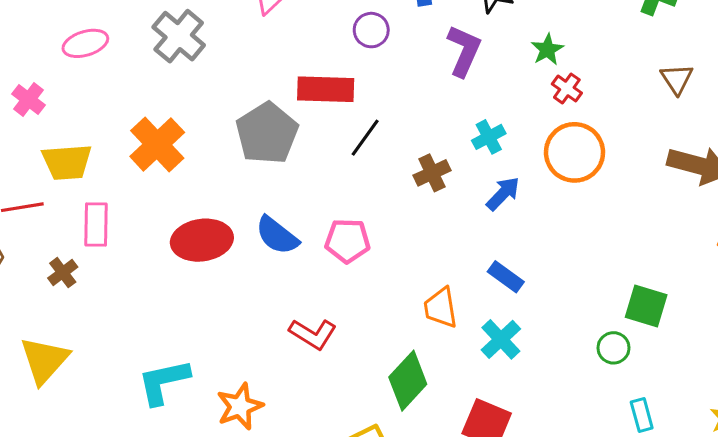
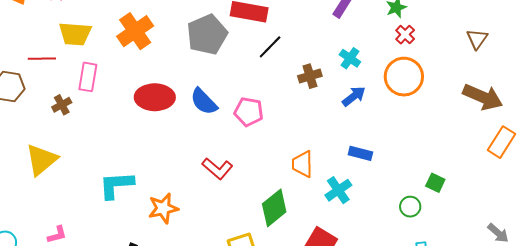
cyan cross: (489, 137) -> (350, 58), turned -35
blue rectangle: (506, 277) -> (360, 153), moved, turned -30
green square: (646, 306) -> (435, 183), size x0.7

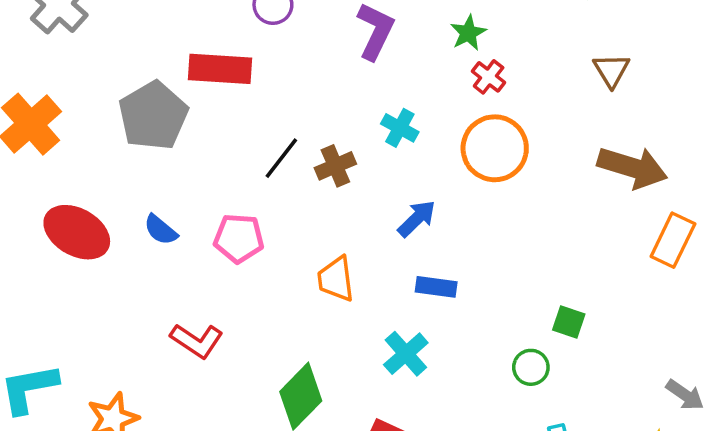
black line: (270, 47) -> (281, 158), moved
blue arrow: (354, 96) -> (417, 219), moved
red ellipse: (155, 97) -> (77, 232), turned 36
blue semicircle: (204, 101) -> (161, 230), size x0.7
orange trapezoid: (302, 164) -> (336, 279), moved

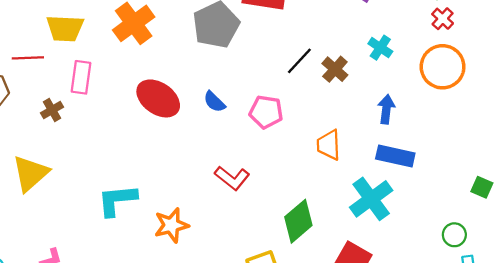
brown cross: (335, 166) -> (335, 69), turned -30
blue arrow: (417, 219) -> (386, 109), turned -44
blue rectangle: (436, 287) -> (395, 156), size x1.4
cyan cross: (406, 354) -> (371, 199), size x1.4
green circle: (531, 367) -> (454, 235), moved

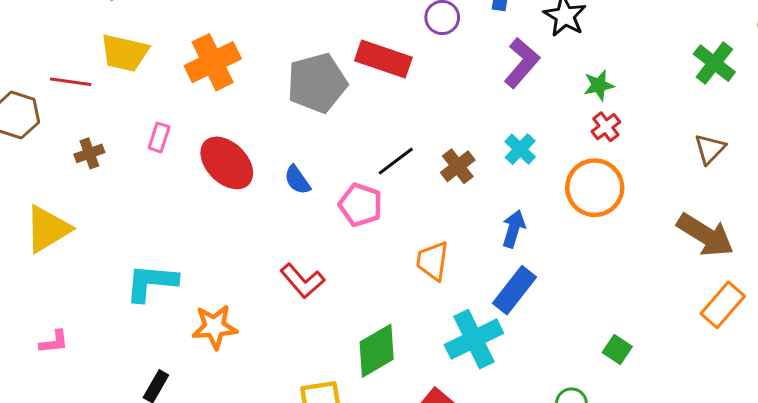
black line: (299, 61) -> (396, 161), moved
pink rectangle: (81, 77) -> (159, 137), moved, size x0.7
blue rectangle: (395, 156) -> (514, 290), turned -75

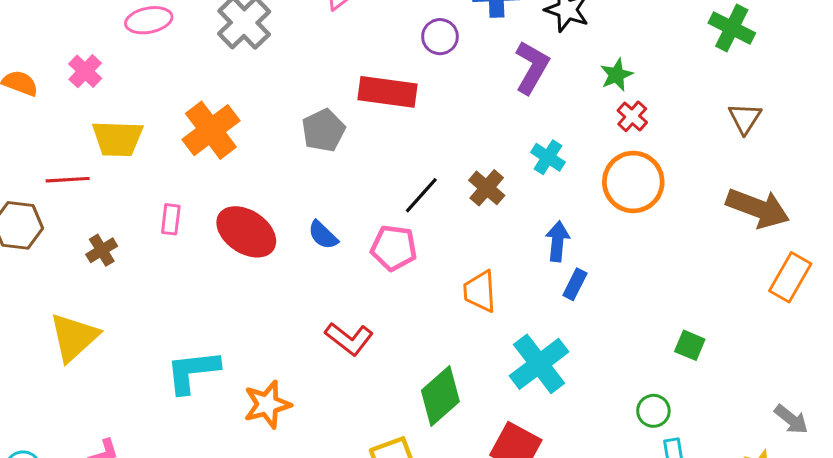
gray pentagon: (317, 83) -> (323, 130), size x0.7
blue rectangle: (514, 290) -> (575, 284), moved, size x0.6

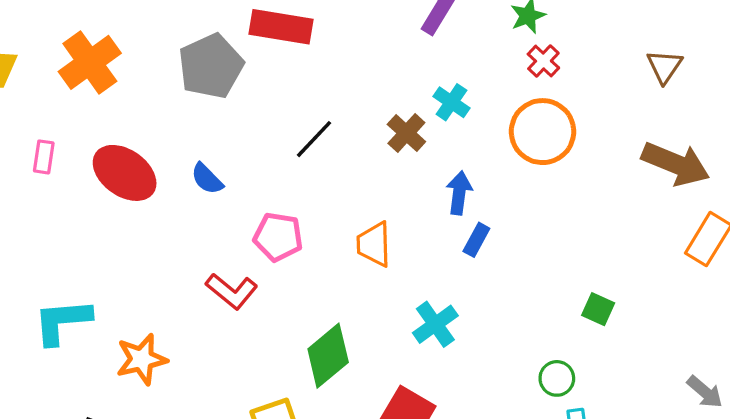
gray pentagon: (323, 130) -> (211, 66), size x1.4
brown cross: (487, 188) -> (406, 133), moved
pink pentagon: (394, 248) -> (278, 237), moved
cyan cross: (539, 364) -> (435, 324), size x0.7

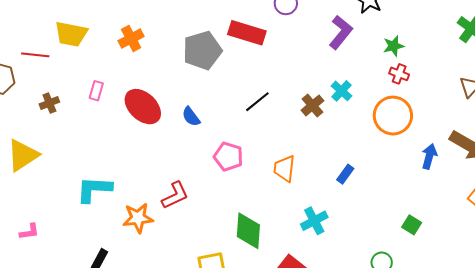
red cross: (543, 61) -> (399, 74), turned -30
orange cross: (90, 62) -> (131, 39), size x0.7
blue arrow: (459, 193) -> (429, 156), moved
red L-shape: (232, 291) -> (175, 195), moved, turned -72
green diamond: (328, 356) -> (248, 231), turned -54

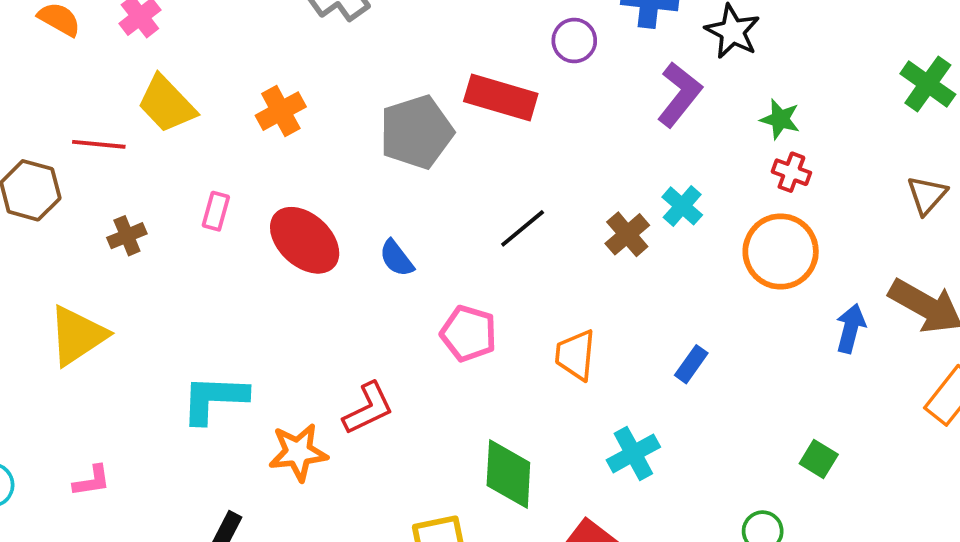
yellow trapezoid: (71, 34) -> (167, 104), turned 36
green star: (394, 46) -> (780, 119), turned 30

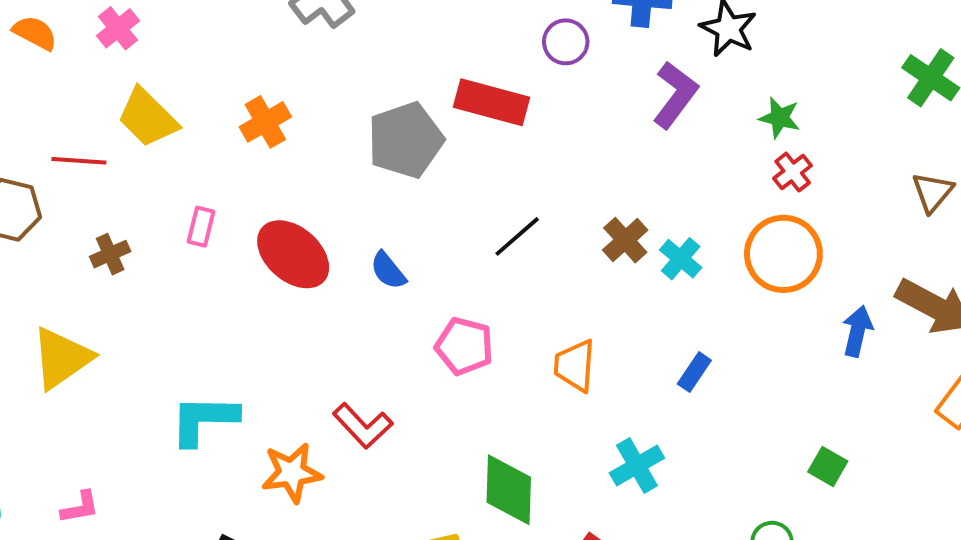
red cross: (791, 172) -> (793, 172), turned 33
cyan cross: (682, 206) -> (681, 259), moved
red L-shape: (368, 408) -> (363, 426), turned 74

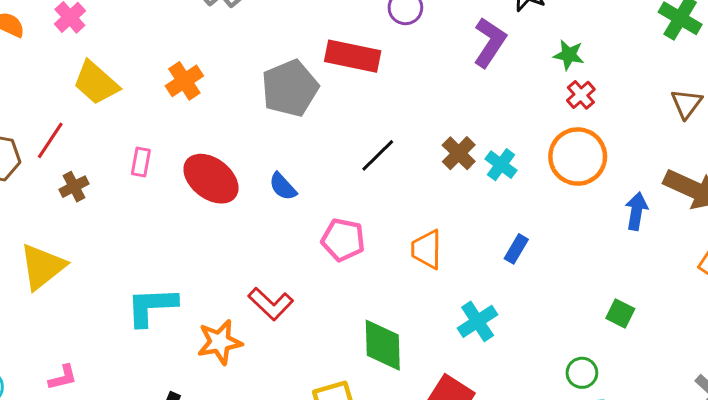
red line: (79, 161) -> (50, 140), moved, turned -57

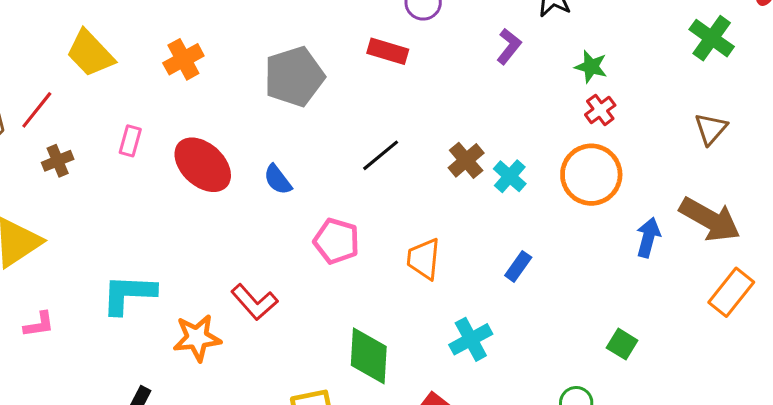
purple L-shape: (490, 42) -> (509, 46), size x0.7
red rectangle: (353, 56) -> (388, 51), moved, size x0.7
pink L-shape: (63, 377) -> (39, 325), moved

